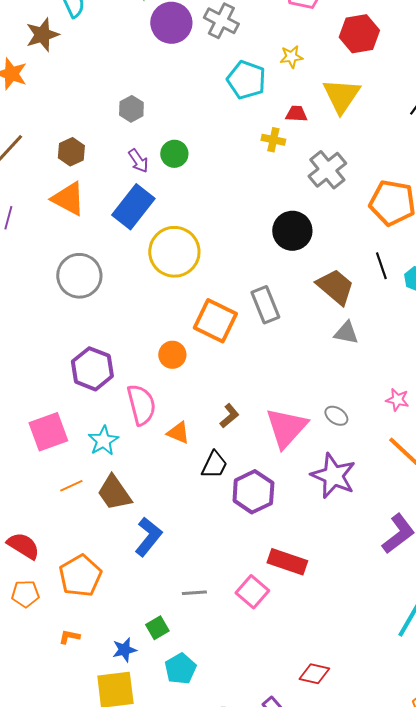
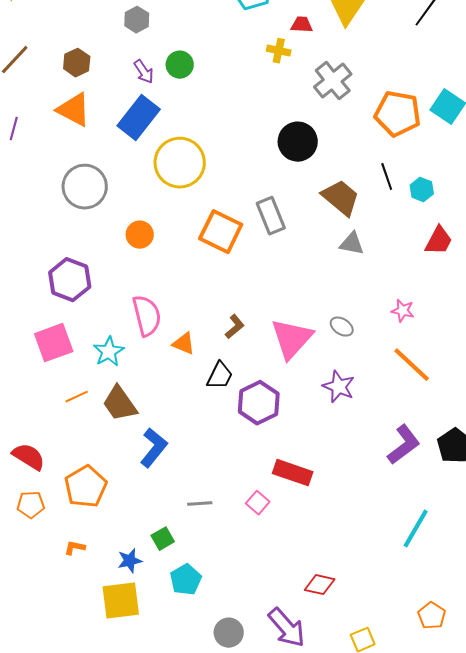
orange circle: (172, 355) -> (140, 235), moved
purple hexagon: (92, 369) -> (70, 280), moved
purple star: (333, 476) -> (339, 387), size x0.7
pink square: (252, 592) -> (258, 503), size x0.7

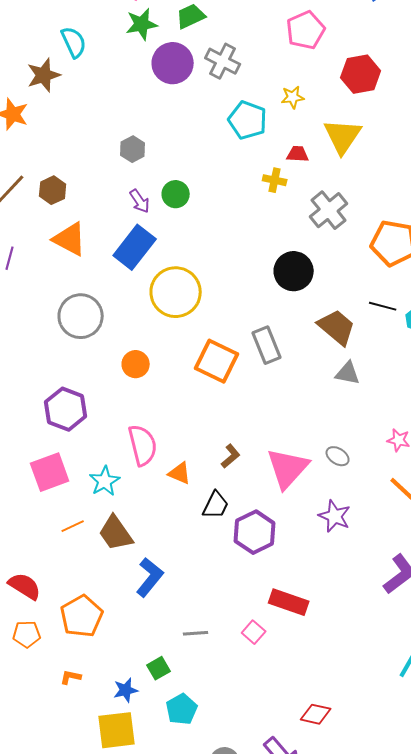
brown hexagon: (77, 63) -> (53, 190), moved
black line: (387, 177) -> (383, 306), turned -56

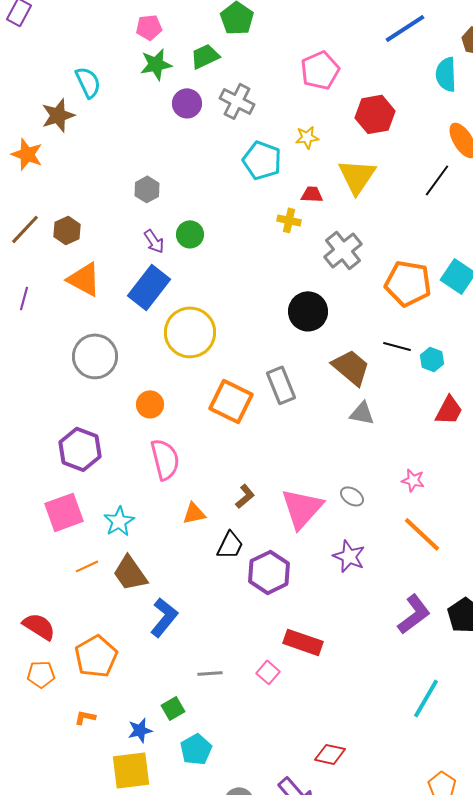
purple circle: (173, 63) -> (187, 103), size x0.7
pink semicircle: (143, 445) -> (165, 459), moved
orange triangle: (180, 473) -> (194, 513), turned -35

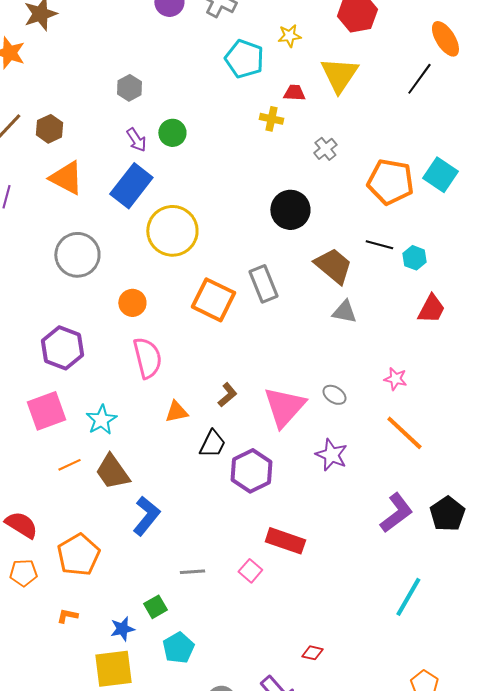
gray cross: (343, 250) -> (325, 149), size x0.6
red diamond: (330, 754) -> (312, 653), size x0.7

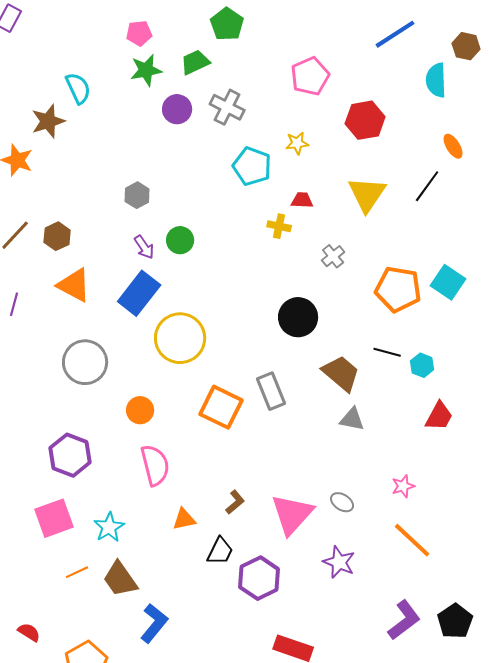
orange ellipse: (445, 39) -> (453, 146), size x0.7
yellow triangle: (339, 75) -> (367, 194), moved
pink star: (395, 379) -> (403, 486), turned -30
red semicircle: (21, 525) -> (29, 632), size x0.7

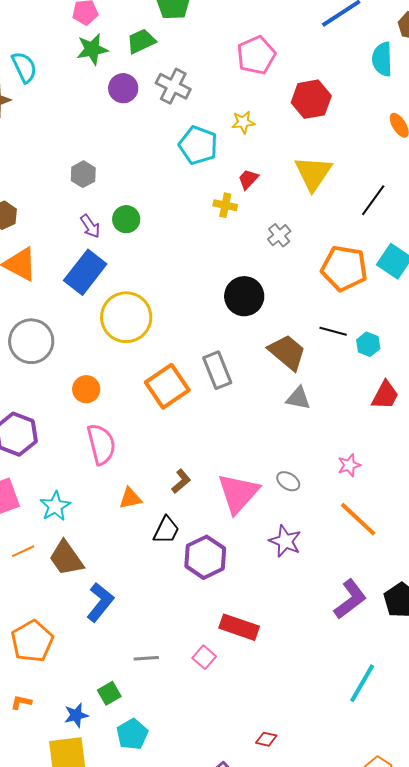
black line: (427, 186) -> (373, 200), moved
red trapezoid: (302, 200) -> (248, 179), turned -50
orange square: (221, 407) -> (167, 386), turned 30

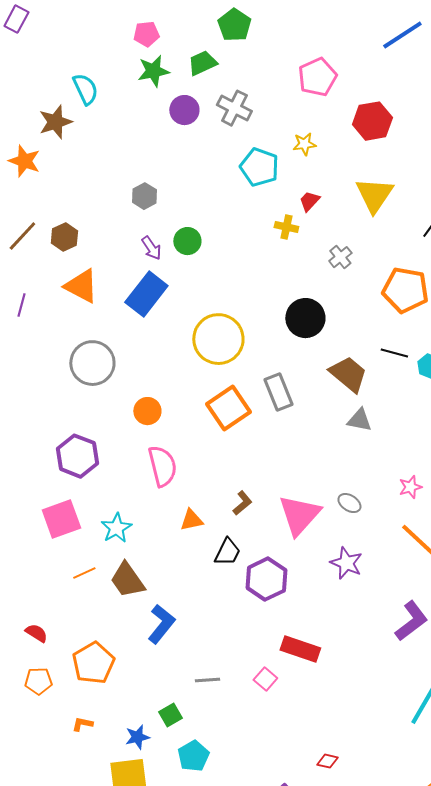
yellow circle: (126, 317) -> (218, 339), moved

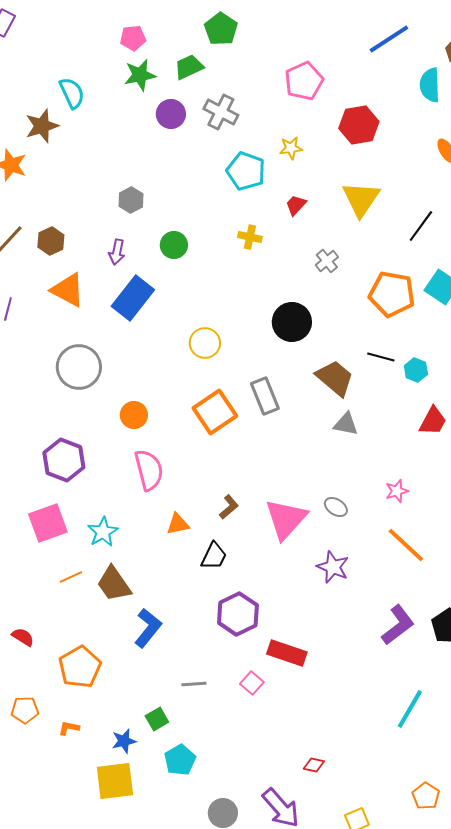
yellow cross: (286, 227) -> (250, 237), moved
purple arrow: (151, 248) -> (117, 252), moved, turned 45
yellow circle: (218, 339) -> (205, 343), size x0.6
purple hexagon: (266, 579) -> (238, 614), moved
orange pentagon: (38, 681) -> (25, 710), moved

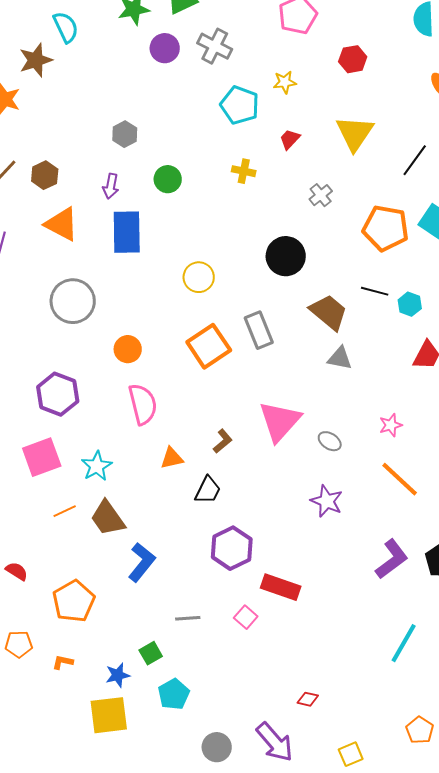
red hexagon: (359, 125) -> (353, 59), size x0.7
blue rectangle: (133, 298) -> (127, 232), turned -39
pink triangle: (286, 519) -> (280, 421), moved

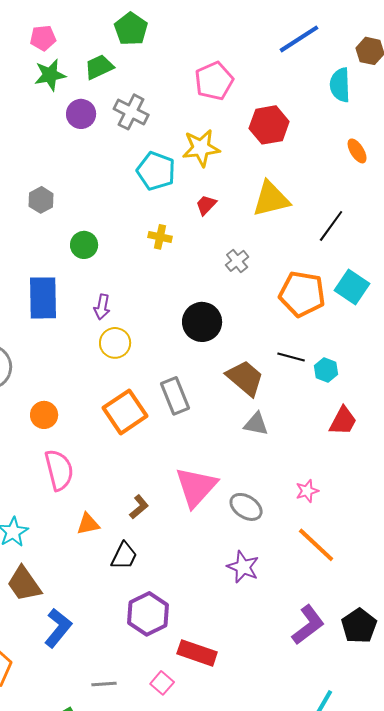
red hexagon: (353, 59) -> (269, 125), size x1.4
yellow star: (285, 82) -> (201, 148), size x1.6
yellow triangle: (355, 133) -> (271, 199), turned 42
purple arrow: (111, 186) -> (102, 307), moved
gray ellipse: (330, 441) -> (246, 507), size x1.4

